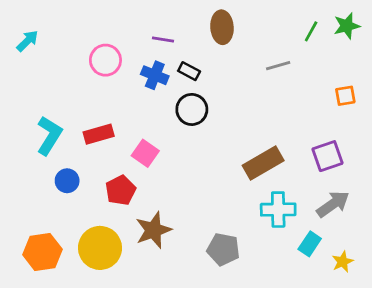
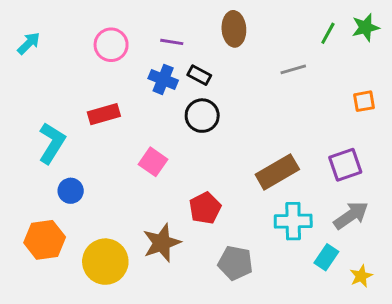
pink circle: (105, 60) -> (111, 45), moved
red rectangle: (99, 134) -> (104, 114), moved
red pentagon: (121, 190) -> (205, 208), moved
orange hexagon: (42, 252) -> (45, 240), moved

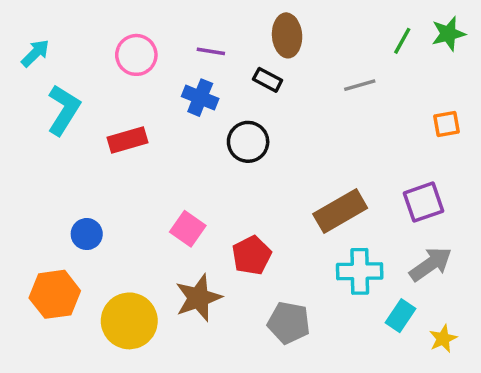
black rectangle: (199, 75) -> (268, 80), moved
cyan L-shape: (52, 143) -> (64, 110), moved
pink square: (153, 162) -> (188, 229), moved

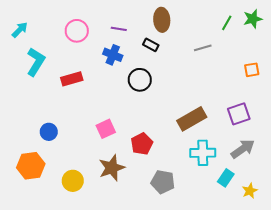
pink square: (188, 229) -> (106, 129), turned 30
yellow circle: (129, 321) -> (73, 181), size x0.7

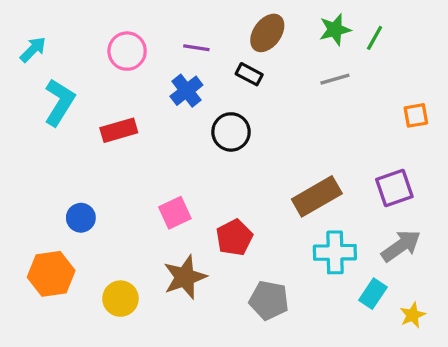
green star: (253, 19) -> (335, 30), moved
brown ellipse: (162, 20) -> (267, 33), turned 40
blue cross: (113, 55) -> (186, 91), turned 30

